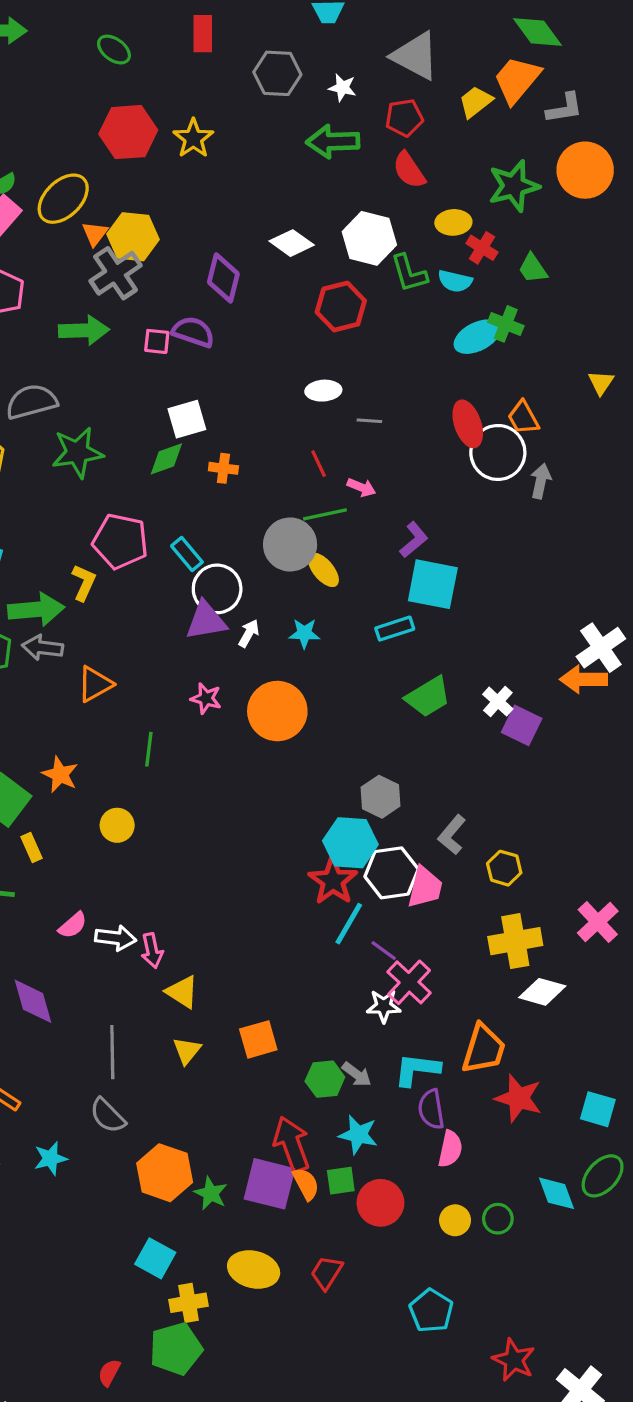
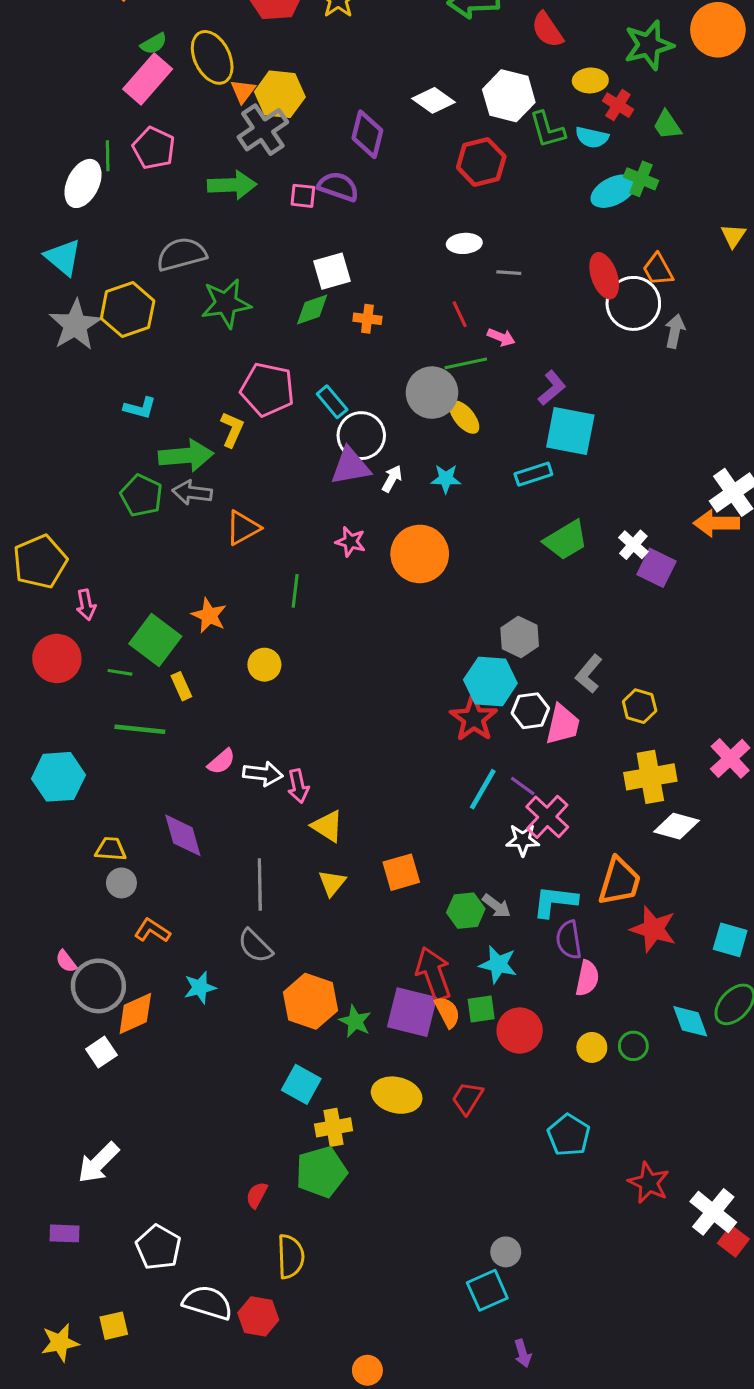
yellow ellipse: (63, 199) -> (212, 57), turned -72
white hexagon: (392, 873) -> (530, 711), size x0.7
cyan line: (349, 924) -> (483, 789), moved

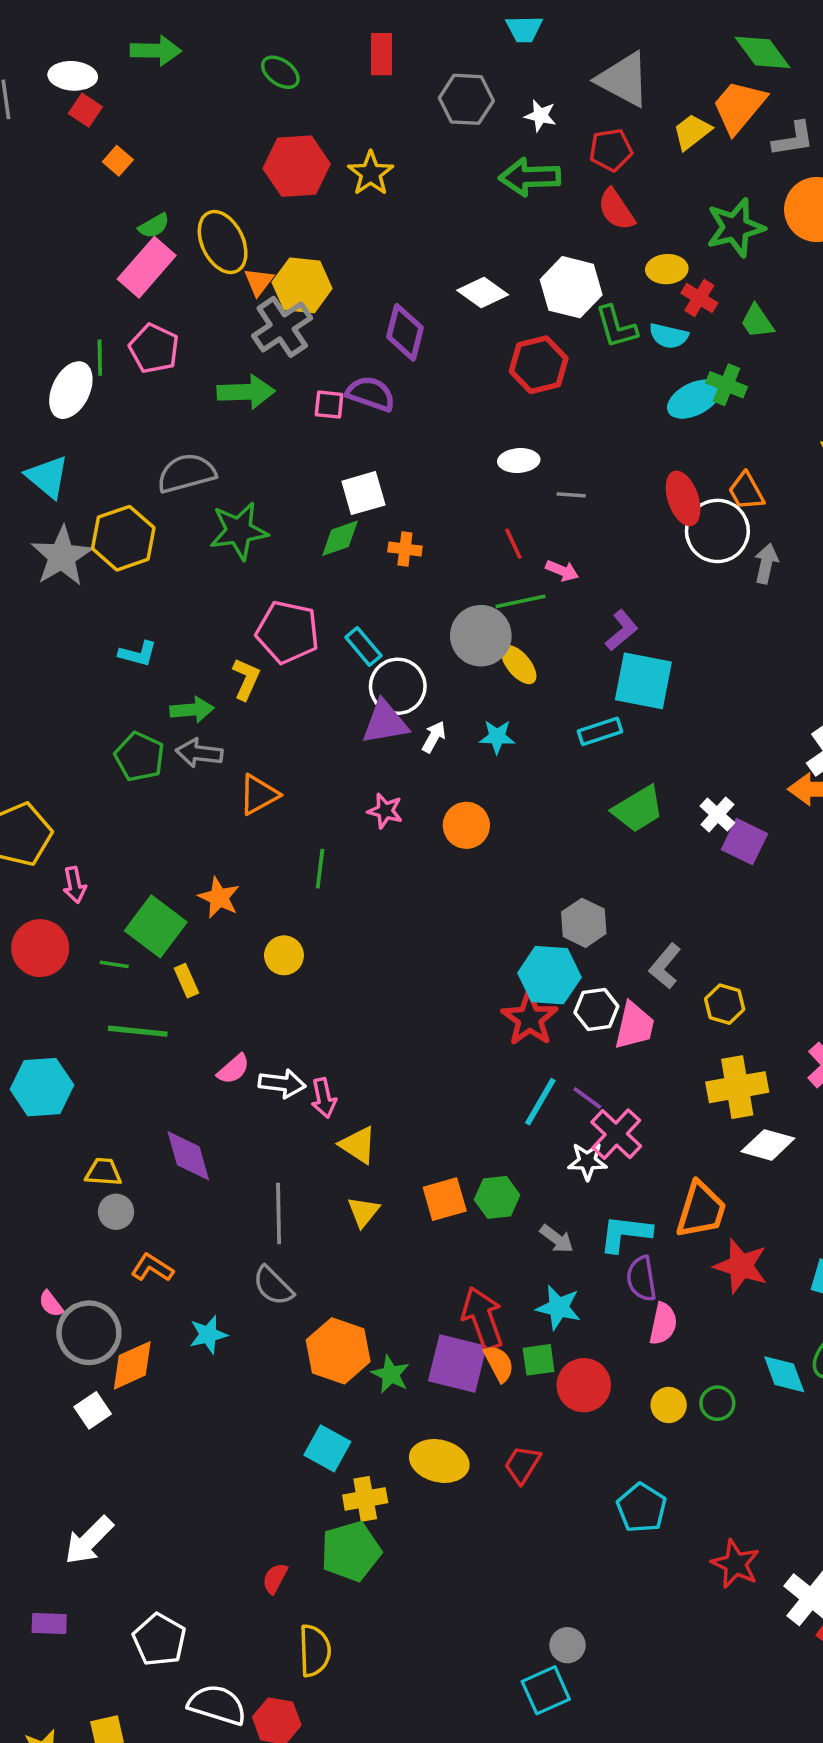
green arrow: (186, 456) -> (192, 710), size x0.7
orange circle: (420, 554) -> (466, 825), size x0.7
green hexagon: (466, 911) -> (497, 1197), moved

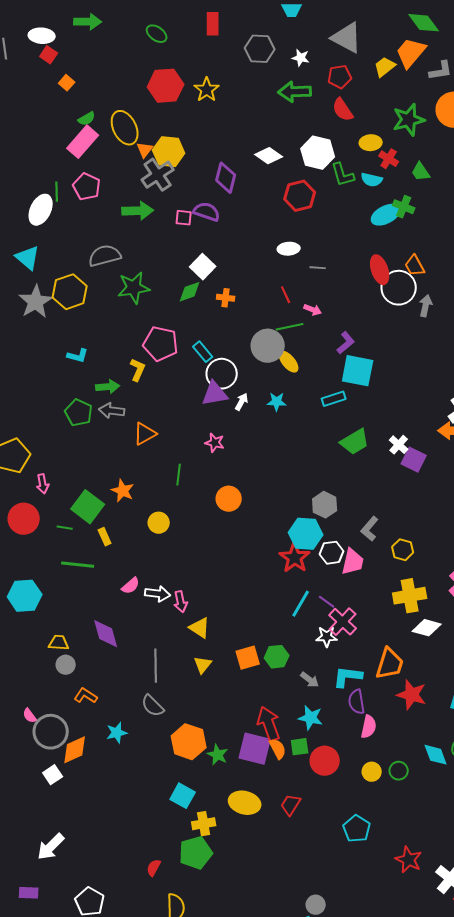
white square: (363, 493) -> (203, 267), turned -30
orange circle: (466, 825) -> (229, 499), moved

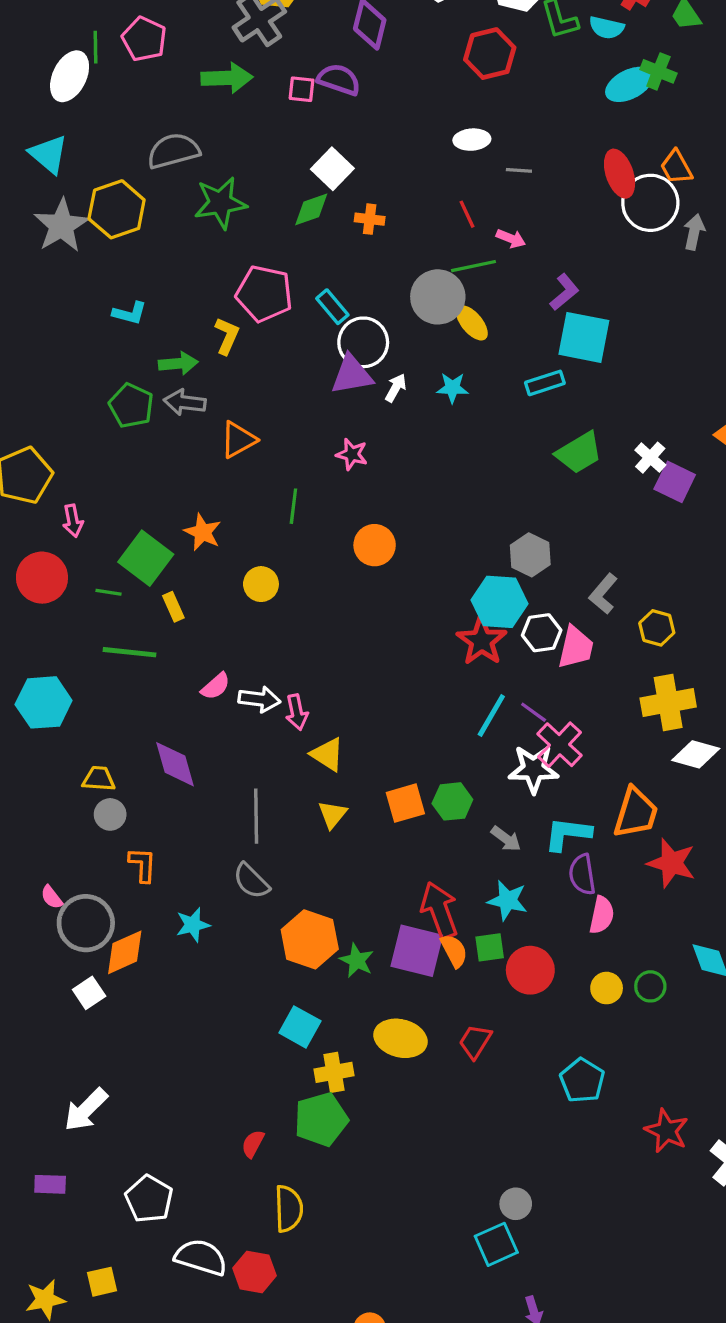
white star: (327, 637) -> (534, 769), size x1.4
orange L-shape: (86, 696) -> (143, 865), turned 60

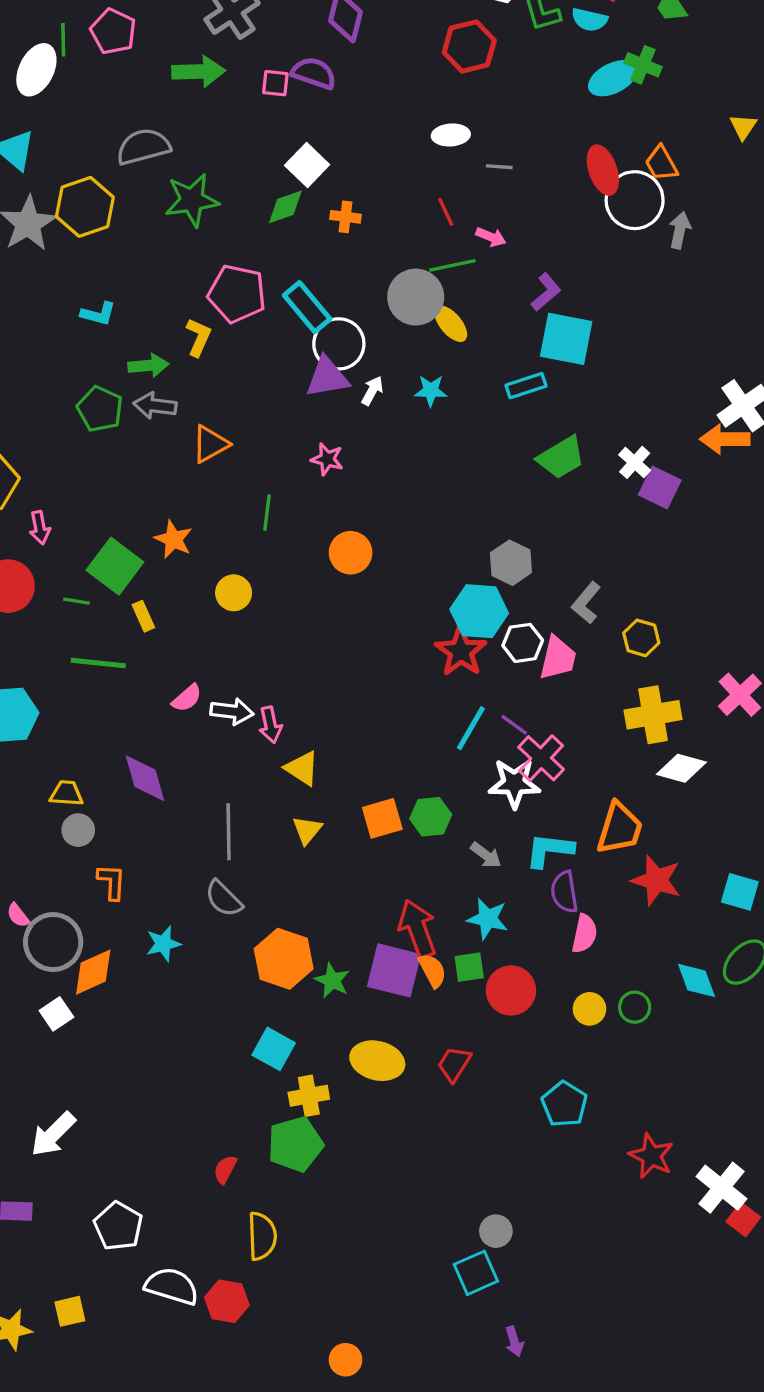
cyan rectangle: (332, 307) -> (307, 307), size x1.4

